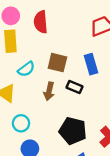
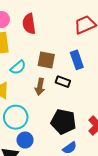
cyan circle: (21, 123) -> (16, 117), size x1.5

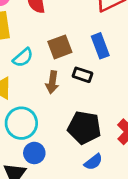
brown square: (46, 60) -> (60, 47), turned -30

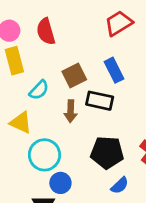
black rectangle: (82, 75) -> (100, 101), size x1.4

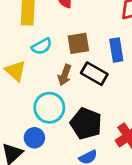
cyan circle: (44, 155) -> (49, 108), moved

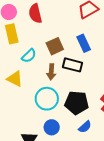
blue circle: (34, 138) -> (52, 127), moved

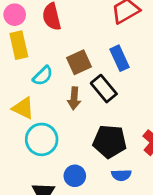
black rectangle: (72, 65) -> (104, 89), turned 36
cyan circle: (47, 99) -> (42, 139), moved
blue semicircle: (85, 127) -> (121, 175), turned 40

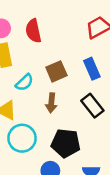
black rectangle: (104, 89) -> (92, 106), moved
black pentagon: (110, 141) -> (66, 143), moved

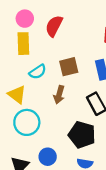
red semicircle: (33, 31) -> (54, 26), turned 30
black pentagon: (66, 143) -> (82, 135), moved

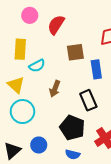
yellow rectangle: (23, 44) -> (20, 49), moved
brown square: (69, 67) -> (75, 52), moved

